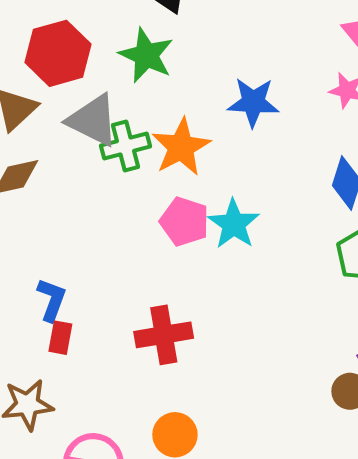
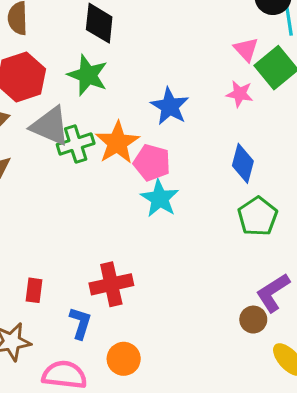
blue star: (253, 102) -> (170, 106), turned 30
pink pentagon: (184, 222) -> (152, 163), moved
blue L-shape: (52, 300) -> (80, 323), moved

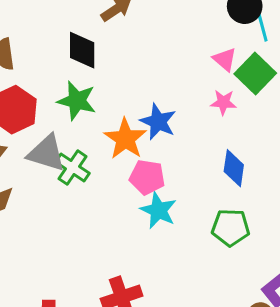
orange star: (117, 143) -> (125, 139), moved
green cross: (76, 144) -> (73, 168), turned -32
green pentagon: (258, 216) -> (231, 228), moved, turned -30

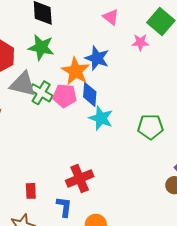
pink triangle: (225, 59) -> (111, 17), moved
blue diamond: (234, 168) -> (90, 94), moved
pink pentagon: (147, 177) -> (65, 96), moved

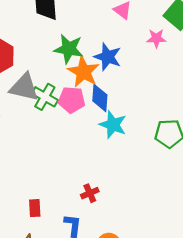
green star: (41, 47) -> (69, 49), moved
red cross: (80, 178) -> (90, 193), size x0.6

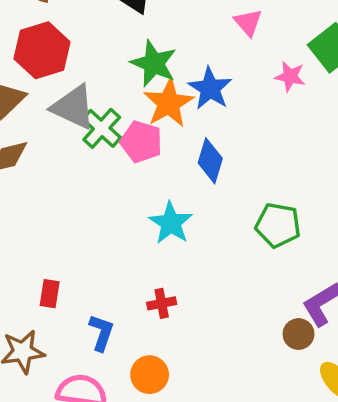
blue diamond: (100, 98) -> (210, 161), moved
cyan star: (113, 125) -> (171, 223), moved
red cross: (90, 193) -> (162, 303), moved

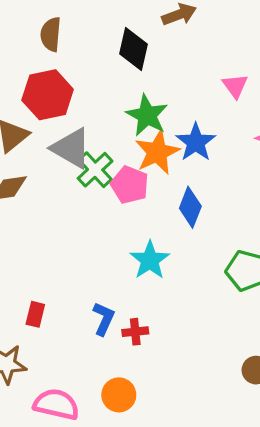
blue L-shape: (101, 333) -> (104, 319), moved

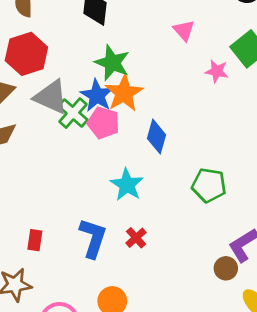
blue star: (196, 142) -> (97, 96), moved
blue L-shape: (104, 319) -> (93, 238), size x1.4
red cross: (135, 332) -> (136, 238), moved, turned -30

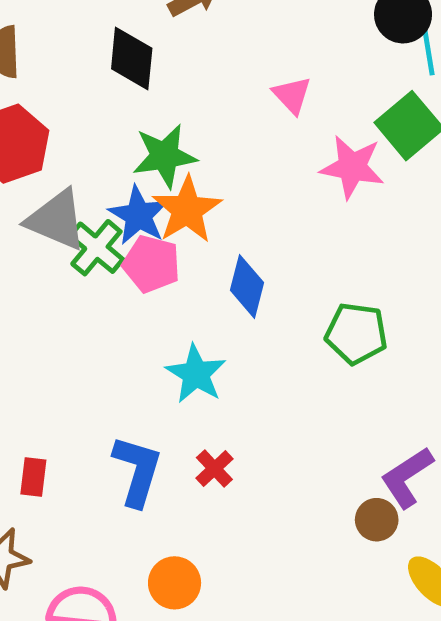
green star: (112, 63) -> (165, 156), turned -30
pink star: (217, 71) -> (352, 167), size x1.5
green pentagon: (209, 185) -> (356, 333), moved

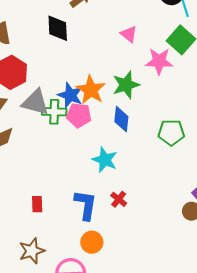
green star: (165, 156) -> (126, 85), moved
green cross: (96, 248) -> (54, 112), turned -30
red rectangle: (33, 477) -> (37, 204), moved
orange circle: (175, 583) -> (92, 242), moved

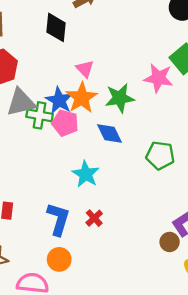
pink triangle: (129, 34) -> (85, 69), moved
gray triangle: (35, 102) -> (21, 102), turned -36
blue diamond: (121, 119) -> (109, 133), turned -40

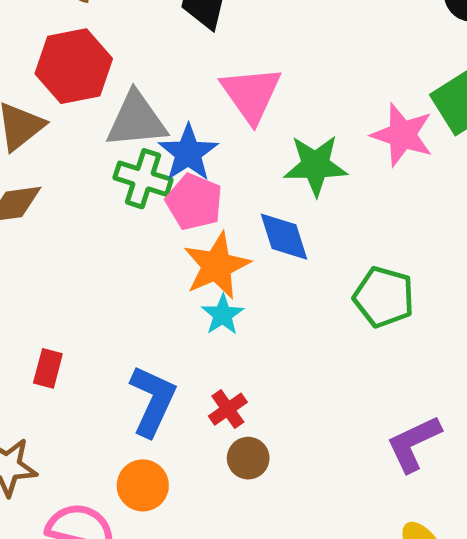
pink triangle: (85, 69) -> (251, 94), size x1.6
orange star: (82, 98) -> (217, 266), moved
gray triangle: (21, 102) -> (136, 120), moved
cyan star: (86, 174) -> (223, 315), size x0.7
brown circle: (170, 242) -> (248, 458), moved

